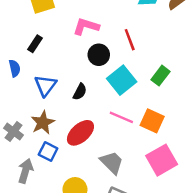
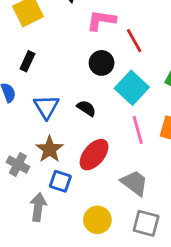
pink L-shape: (86, 26) -> (101, 20), moved
black semicircle: (80, 92) -> (86, 108), turned -77
pink line: (121, 117) -> (138, 130), turned 60

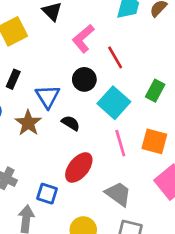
pink L-shape: (101, 20) -> (83, 39), turned -48
blue triangle: (46, 107) -> (48, 97), moved
brown star: (50, 149) -> (28, 123), moved

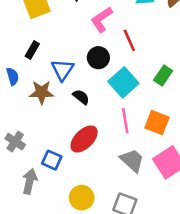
brown star: (28, 123) -> (42, 92), turned 30
gray trapezoid: (118, 194) -> (132, 160), moved

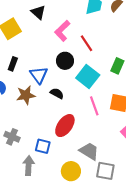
gray trapezoid: (132, 160) -> (89, 151), moved

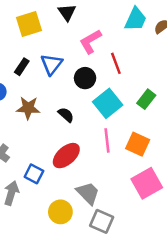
blue triangle: (39, 75) -> (52, 64), moved

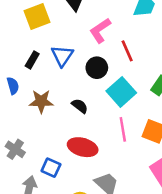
red ellipse: (66, 156) -> (83, 147), turned 60

